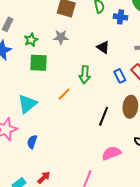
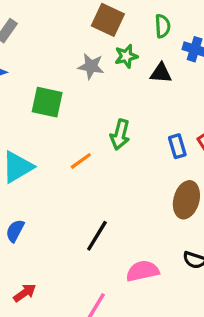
green star: (31, 40) -> (126, 56), moved
black triangle: (103, 47) -> (161, 73), moved, turned -40
black line: (104, 116) -> (97, 236), moved

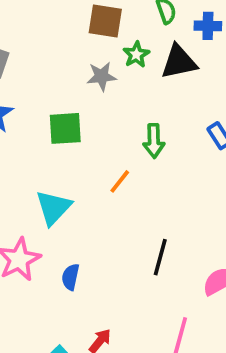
black triangle: (161, 73) -> (179, 62), size x1.5

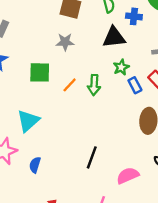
green star: (136, 55) -> (121, 67), moved
orange line: (120, 181) -> (70, 85), moved

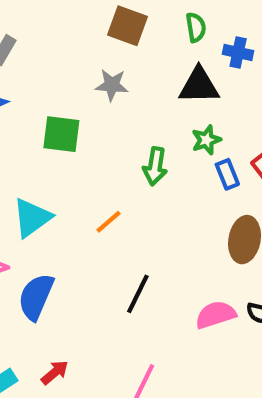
orange line: (70, 85) -> (109, 222), moved
blue semicircle: (35, 165) -> (36, 297), size x1.6
pink semicircle: (128, 176) -> (216, 315), moved

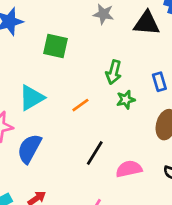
gray star: (112, 85) -> (103, 14), moved
green star: (206, 140) -> (126, 100), moved
pink semicircle: (216, 315) -> (129, 169), moved

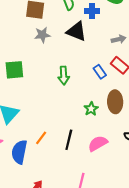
black triangle: (147, 23) -> (76, 31), turned 35
green star: (126, 100) -> (91, 109), moved
orange line: (80, 105) -> (41, 138), moved

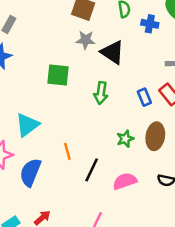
black triangle: (76, 31) -> (113, 52), moved
green square: (14, 70) -> (58, 75), moved
orange line: (41, 138) -> (67, 151), moved, turned -64

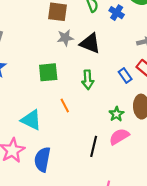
blue cross: (150, 24) -> (117, 13), turned 32
cyan triangle: (27, 125) -> (31, 120), turned -45
orange line: (67, 151) -> (65, 105), moved
pink semicircle: (125, 181) -> (119, 137), moved

